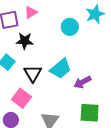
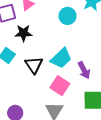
purple arrow: (82, 82) -> (84, 70), turned -84
pink square: (21, 98) -> (60, 86), moved

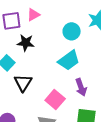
cyan trapezoid: (61, 58) -> (69, 60), moved
black triangle: (34, 65) -> (23, 83), moved

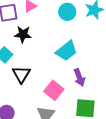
cyan circle: (72, 31) -> (67, 12), moved

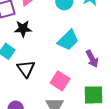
purple arrow: (79, 77) -> (92, 59), moved

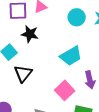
pink square: (60, 81) -> (65, 90), moved

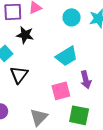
pink square: (65, 90) -> (61, 91), turned 30

